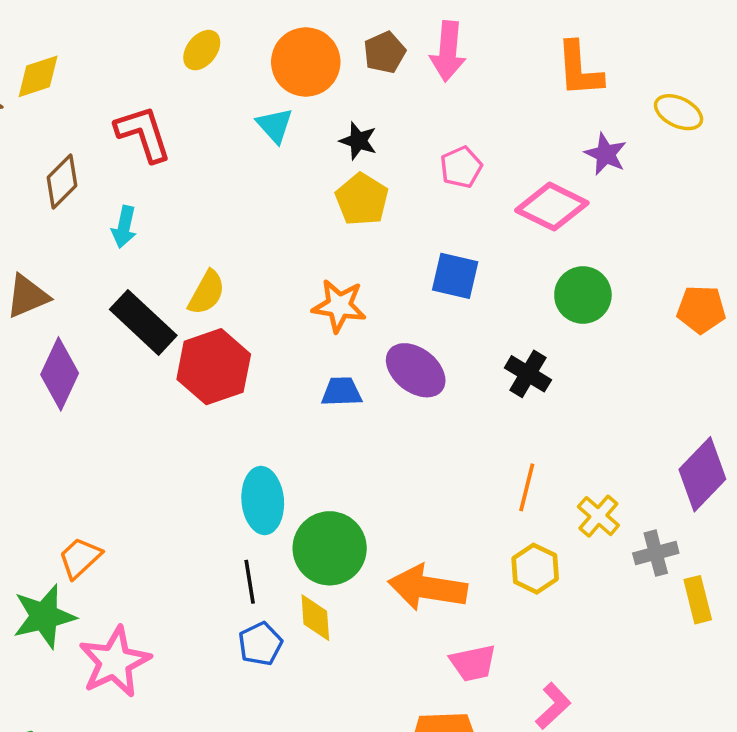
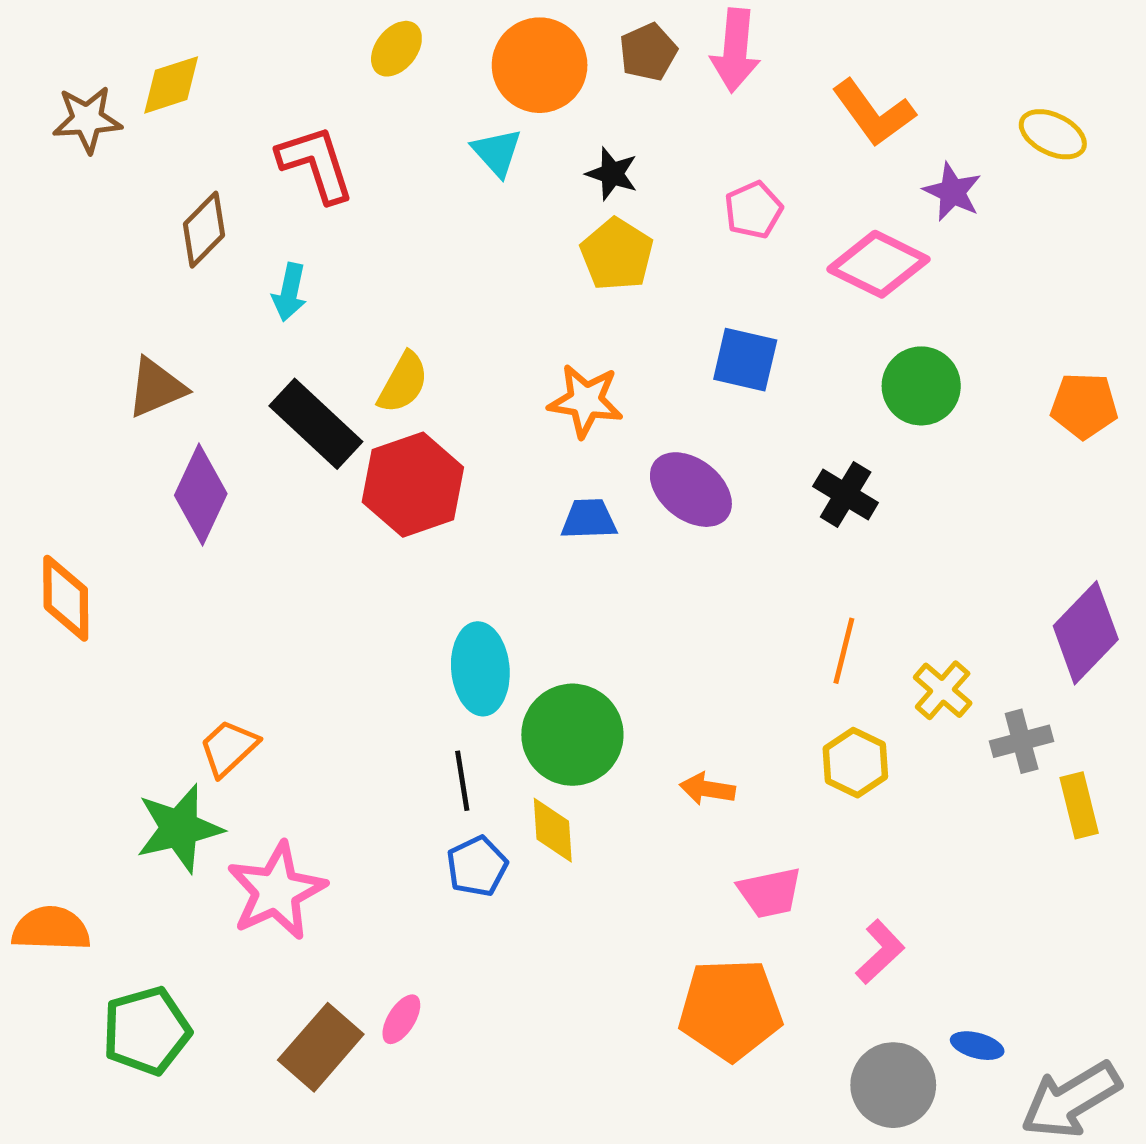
orange L-shape: (579, 69) -> (873, 113), moved, turned -32
orange arrow: (428, 588) -> (707, 789), size x0.5

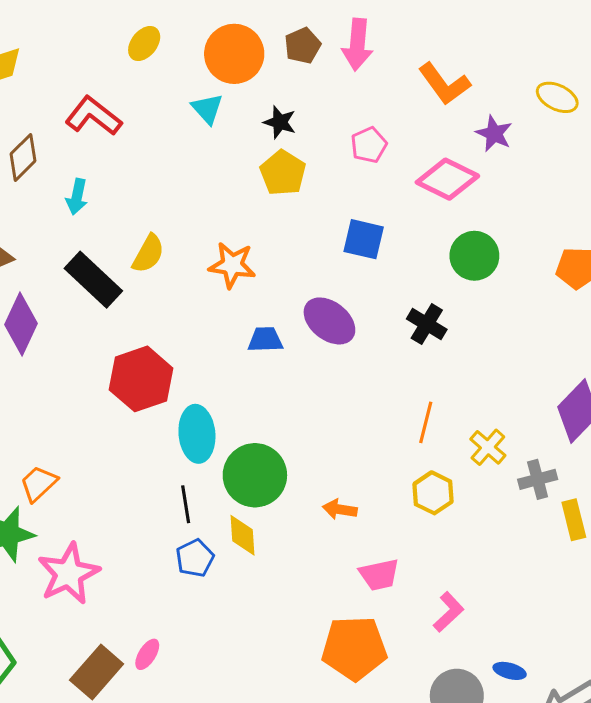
red L-shape: (316, 164) -> (93, 116), turned -34
orange star: (586, 401) -> (232, 265), moved
red hexagon: (413, 485) -> (141, 379), moved

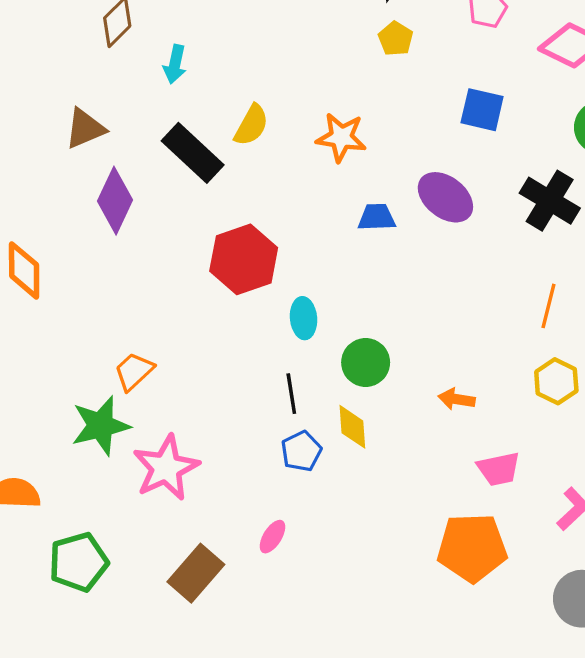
yellow pentagon: (283, 173) -> (396, 39), size x0.7
black cross: (427, 324) -> (550, 201), size x1.4
cyan ellipse: (197, 434) -> (304, 318), size x0.7
green circle: (255, 475) -> (366, 362), size x0.7
pink ellipse: (147, 654) -> (272, 537), moved

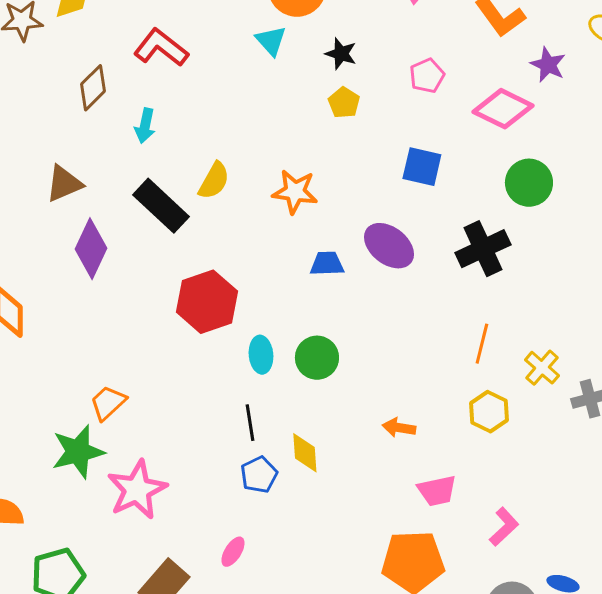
black cross: (550, 201) -> (483, 249), turned 34
green circle: (366, 362) -> (317, 358), moved

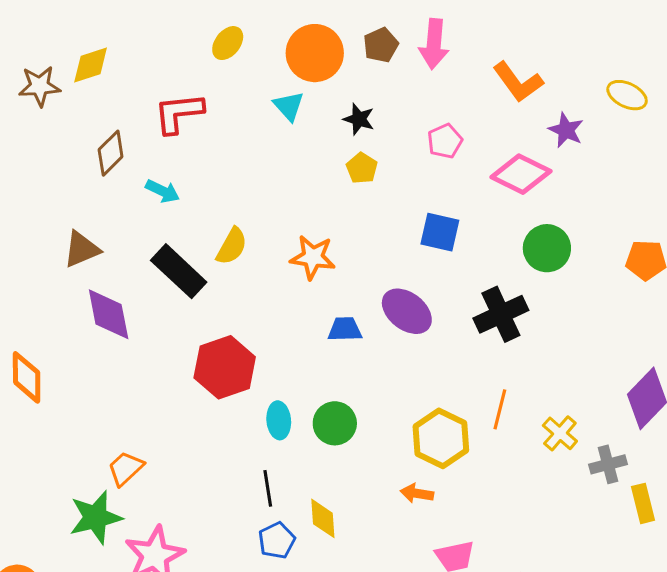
red L-shape: (161, 48) -> (179, 113), turned -44
cyan arrow: (145, 126) -> (163, 191), turned -76
purple diamond: (91, 249) -> (109, 314), turned -36
yellow hexagon: (489, 412) -> (441, 438), moved, size x1.4

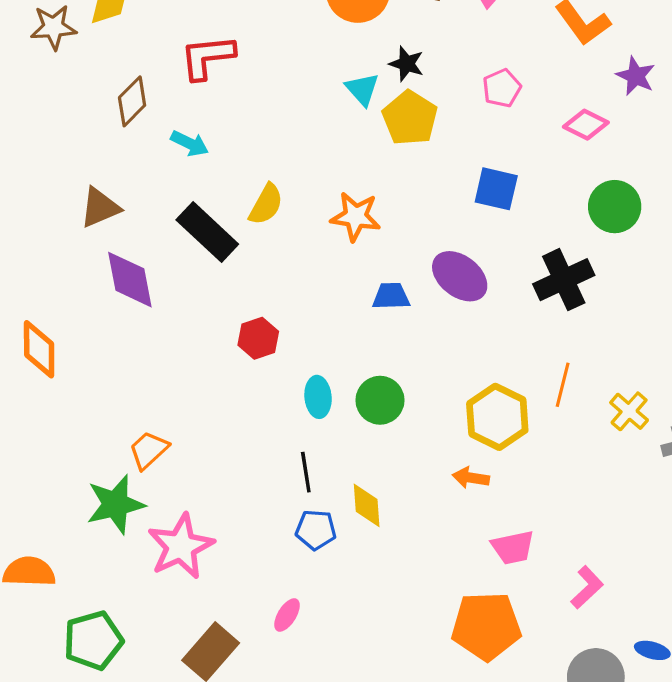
cyan triangle: (289, 106) -> (362, 89), moved
yellow pentagon: (362, 168) -> (410, 118), size x1.6
pink diamond: (521, 174) -> (586, 125), size x0.7
red hexagon: (225, 367) -> (258, 338), size x0.6
blue pentagon: (277, 540) -> (316, 530), turned 30

